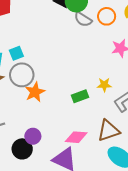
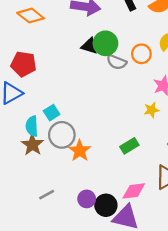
yellow star: (104, 85) -> (152, 110), moved
black circle: (22, 149) -> (106, 205), moved

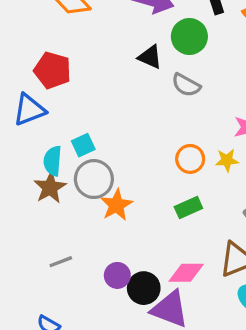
green circle: (105, 43) -> (189, 37), moved
orange circle: (141, 54) -> (190, 159), moved

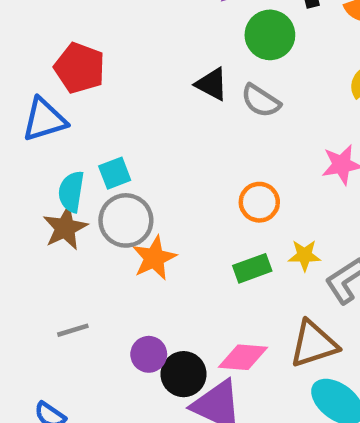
black triangle: (150, 57) -> (212, 84), moved
yellow star: (227, 160) -> (304, 255), moved

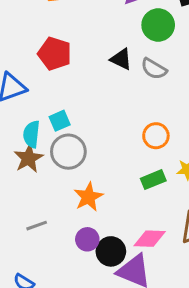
red pentagon: (80, 68) -> (55, 54), moved
orange star: (154, 258) -> (88, 197), moved

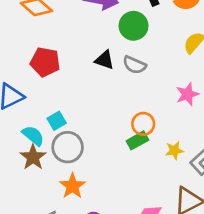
cyan semicircle: (31, 134) -> (33, 136), turned 130
green rectangle: (153, 180) -> (137, 140), moved
orange star: (88, 197) -> (72, 186), moved

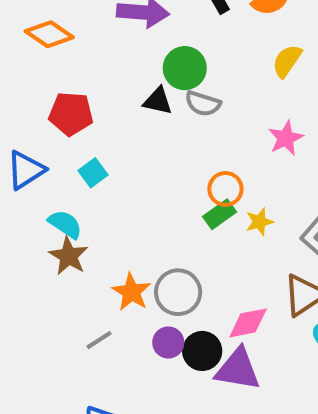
green circle: (134, 26) -> (185, 68), moved
cyan square: (57, 121) -> (93, 173), moved
gray circle: (68, 147) -> (178, 292), moved
yellow star: (174, 150) -> (259, 222), moved

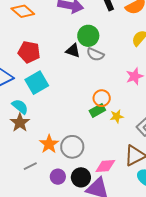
cyan square: (93, 173) -> (37, 83), size x1.6
purple circle: (168, 342) -> (58, 177), moved

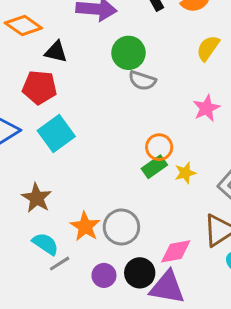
black triangle: (73, 51) -> (56, 52), moved
cyan semicircle: (20, 107) -> (45, 244), moved

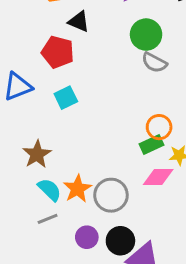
cyan square: (56, 133) -> (66, 98), size x0.7
cyan semicircle: (45, 244) -> (50, 190), moved
pink diamond: (176, 251) -> (158, 177), moved

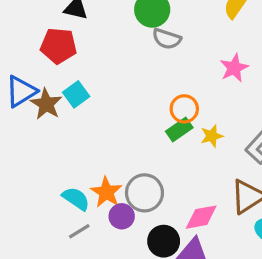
brown star: (37, 154) -> (46, 104), moved
pink diamond: (158, 177) -> (201, 217), moved
purple circle: (87, 237) -> (122, 216), moved

